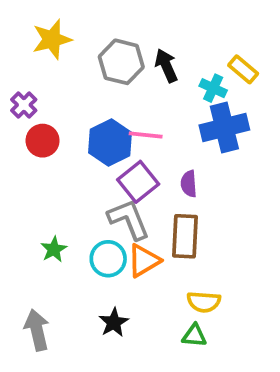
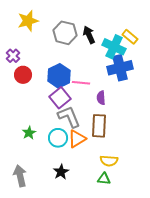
cyan cross: (213, 88) -> (114, 47), size x1.6
pink line: (146, 135) -> (81, 83), moved
purple square: (138, 182) -> (60, 98), moved

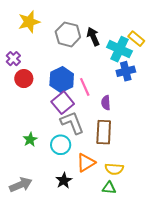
blue cross: (120, 68) -> (126, 71), size x0.7
pink line: (81, 83) -> (85, 87), turned 60
orange triangle: (77, 139) -> (86, 163), moved
gray arrow: (20, 176) -> (21, 185), turned 80

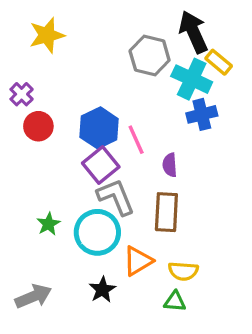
gray hexagon: (68, 34) -> (150, 55), moved
black arrow: (93, 36) -> (193, 32), moved, size x1.4
cyan circle: (61, 145) -> (97, 232), size x1.4

